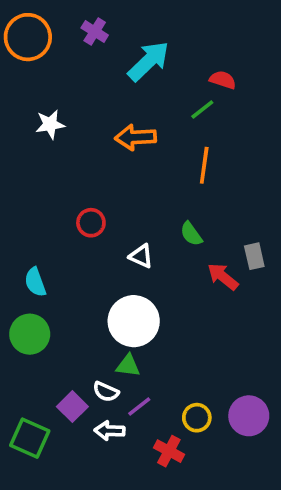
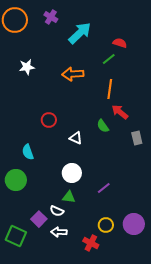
red arrow: (223, 277) -> (120, 112), moved
cyan semicircle: (35, 282) -> (28, 152), moved
white circle: (134, 321) -> (72, 173), size x0.7
purple line: (139, 407) -> (104, 188), moved

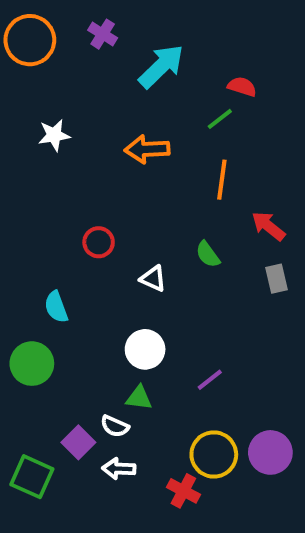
red arrow: (120, 112) -> (268, 226), moved
yellow circle: (106, 225) -> (214, 454), size x1.5

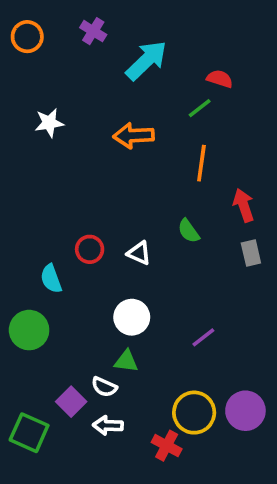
orange circle: (30, 40) -> (27, 37), size x0.7
red arrow: (268, 226) -> (244, 205), turned 32
red circle: (99, 242) -> (90, 249), moved
purple line: (210, 380) -> (203, 337), moved

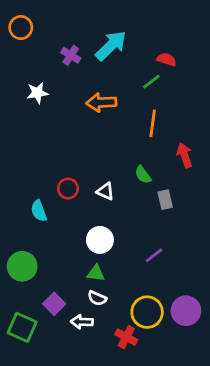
purple cross: (93, 31) -> (71, 55), moved
gray rectangle: (251, 253) -> (165, 200), moved
green circle: (29, 330) -> (22, 266), moved
white semicircle: (104, 387) -> (97, 298), moved

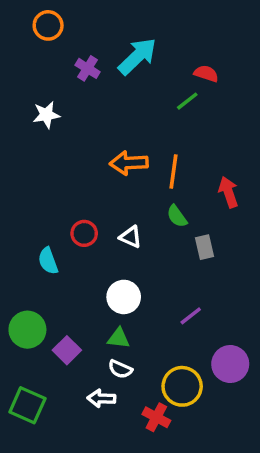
orange circle: (21, 28) -> (48, 25), moved
orange arrow: (101, 102) -> (129, 163), moved
orange line: (153, 123) -> (174, 172), moved
purple square: (54, 304) -> (67, 350), moved
purple circle: (186, 311) -> (230, 364), moved

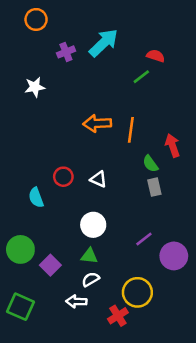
purple cross: (88, 68) -> (66, 52), turned 36
green semicircle: (177, 216) -> (150, 164), moved
purple circle: (230, 364) -> (174, 256), moved
white semicircle: (120, 369) -> (91, 279), turned 126
red cross: (156, 417) -> (118, 316), turned 30

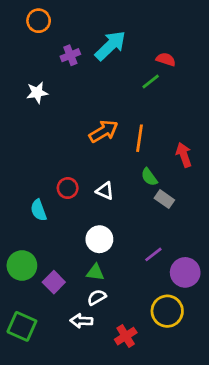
orange arrow: (97, 123) -> (104, 131), turned 152
green semicircle: (150, 164) -> (149, 177), moved
gray rectangle: (154, 187) -> (164, 199), turned -42
yellow circle: (137, 292) -> (167, 311), moved

